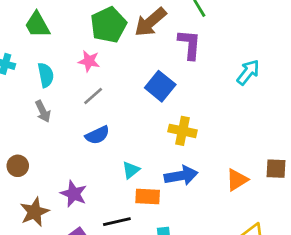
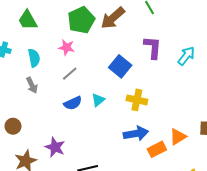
purple L-shape: (189, 44) -> (153, 47), moved
cyan triangle: (131, 170) -> (98, 100), moved
orange rectangle: (148, 197) -> (157, 149), moved, turned -30

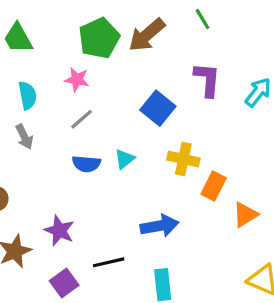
blue semicircle: (73, 103) -> (86, 164), turned 30
blue arrow: (136, 134) -> (159, 226), moved
orange rectangle: (157, 149) -> (214, 186), moved, turned -36

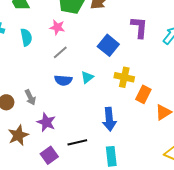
gray arrow: (24, 137) -> (30, 97), moved
blue arrow: (159, 226) -> (109, 119), turned 95

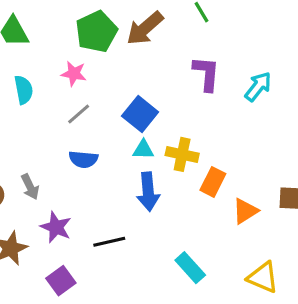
blue square: (108, 45) -> (140, 114), moved
cyan triangle: (87, 77) -> (143, 150), moved, turned 40
blue arrow: (109, 119) -> (148, 192), moved
black line: (77, 142) -> (109, 242), moved
cyan rectangle: (111, 156) -> (190, 268), moved, turned -36

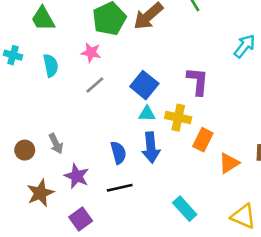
purple L-shape: (206, 74) -> (198, 81), moved
cyan arrow: (258, 87) -> (245, 46), moved
blue semicircle: (83, 159) -> (118, 153), moved, turned -110

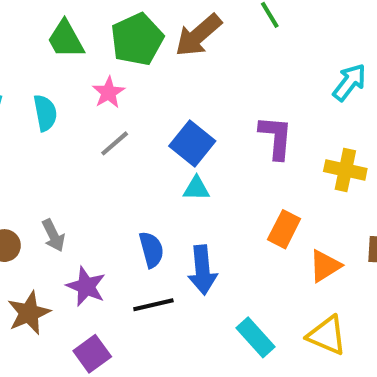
green trapezoid: (43, 19) -> (66, 39), moved
pink star: (91, 53) -> (109, 92), turned 30
yellow cross: (178, 118) -> (345, 170), moved
blue arrow: (151, 147) -> (202, 270), moved
yellow triangle: (243, 216) -> (327, 335), moved

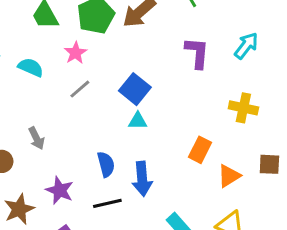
cyan semicircle: (45, 113) -> (31, 67), turned -55
purple L-shape: (276, 137) -> (197, 53), moved
gray arrow: (53, 235) -> (36, 138), moved

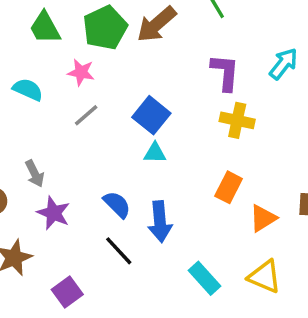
pink star: (76, 53) -> (81, 72), turned -30
yellow cross: (243, 108) -> (237, 120), moved
blue semicircle: (106, 164) -> (117, 204), turned -30
purple star: (60, 190) -> (54, 213), moved
black line: (107, 203) -> (119, 251), turned 60

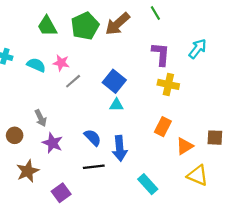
pink star: (81, 72) -> (61, 63), moved
black line: (119, 251) -> (94, 167), turned -54
yellow triangle: (265, 277) -> (198, 175), moved

